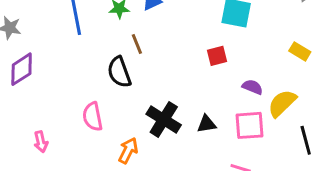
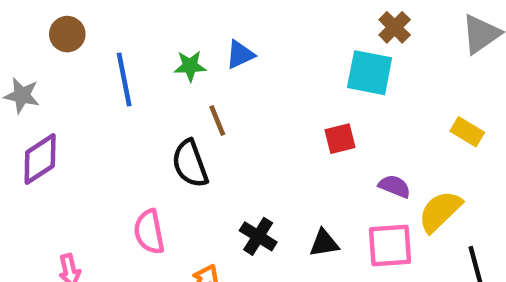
black cross: (164, 120) -> (258, 236), size x0.7

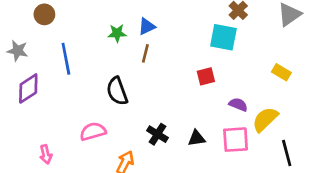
blue line: (124, 80) -> (66, 59), moved
brown line: (217, 120) -> (145, 53), moved, turned 36
pink semicircle: (149, 232) -> (93, 131), turned 85

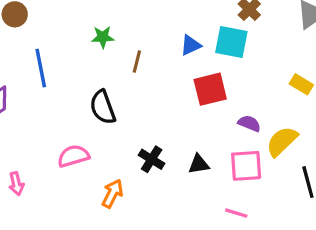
blue triangle: (147, 26) -> (191, 45), moved
red square: (206, 76) -> (210, 89), size x1.5

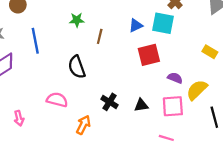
pink semicircle: (73, 156) -> (57, 100), turned 30

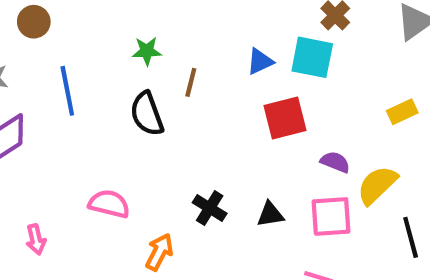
yellow rectangle: (210, 52) -> (402, 112), turned -56
black semicircle: (77, 67) -> (147, 114), moved

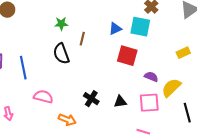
blue line: (67, 91) -> (23, 68), moved
red square: (285, 118) -> (127, 56), turned 30
orange arrow: (159, 252) -> (67, 120), turned 84

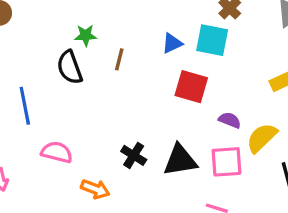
black semicircle: (61, 54) -> (70, 67), moved
black triangle: (120, 102) -> (180, 160), size x1.6

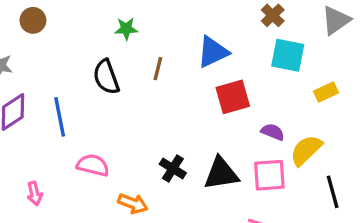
green star: (86, 35) -> (126, 29), moved
cyan square: (212, 40) -> (288, 55), moved
blue triangle: (172, 43) -> (213, 52), size x1.5
red square: (191, 87) -> (233, 97), turned -32

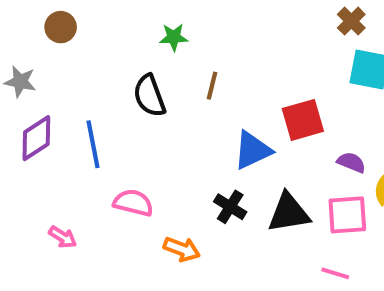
blue triangle: (213, 52) -> (252, 150), moved
pink arrow: (35, 194) -> (63, 237), turned -45

